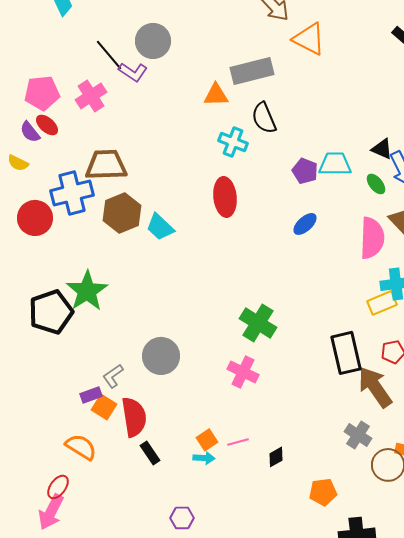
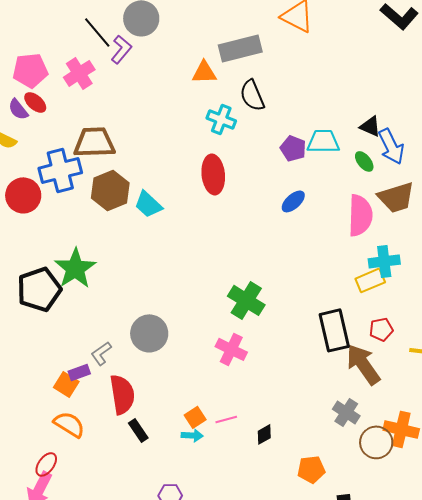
purple L-shape: (133, 72) -> (121, 49), turned -84
orange square: (104, 407) -> (66, 384), moved

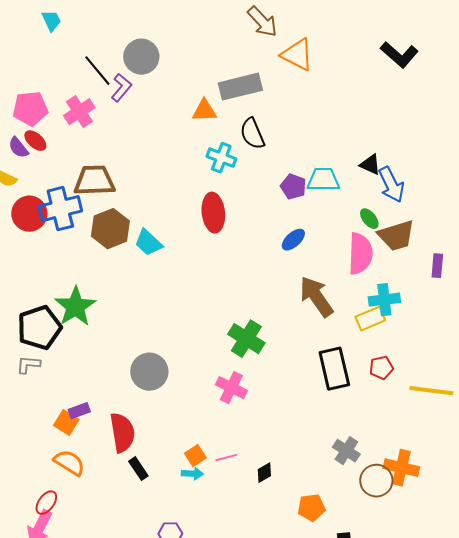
green ellipse: (364, 161) -> (369, 219), moved
red circle: (23, 195) -> (29, 214), moved
gray L-shape: (101, 353) -> (28, 365), moved, turned 40
brown arrow: (363, 364) -> (316, 297), moved

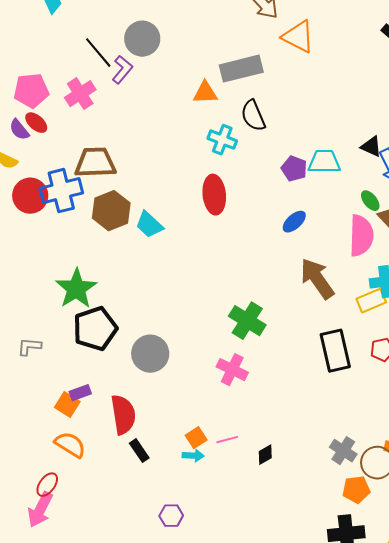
black pentagon: (39, 328) -> (95, 329), moved
gray cross: (346, 451) -> (343, 451), moved
orange pentagon: (311, 508) -> (356, 490), moved

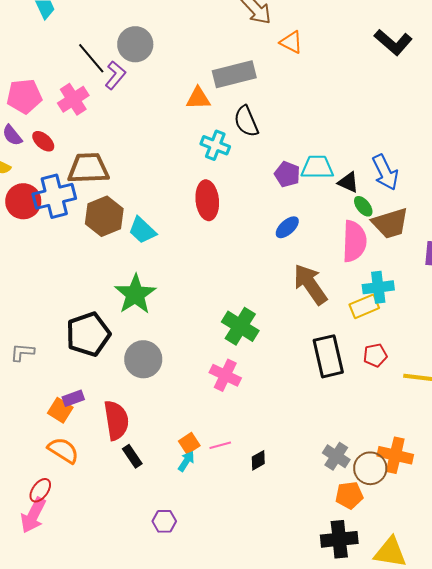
orange triangle: (298, 37) -> (291, 42), size x0.7
red ellipse: (36, 123) -> (43, 141), moved
black triangle: (371, 147) -> (348, 182), moved
green star: (76, 289) -> (135, 294), moved
cyan arrow: (193, 456) -> (186, 461), turned -60

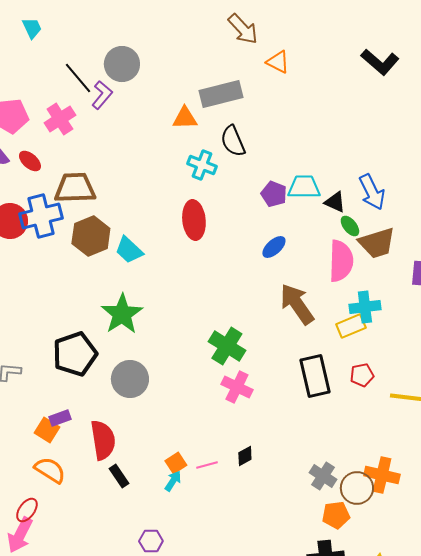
pink cross: (225, 375) -> (237, 387), moved
black diamond: (258, 460) -> (245, 456), moved

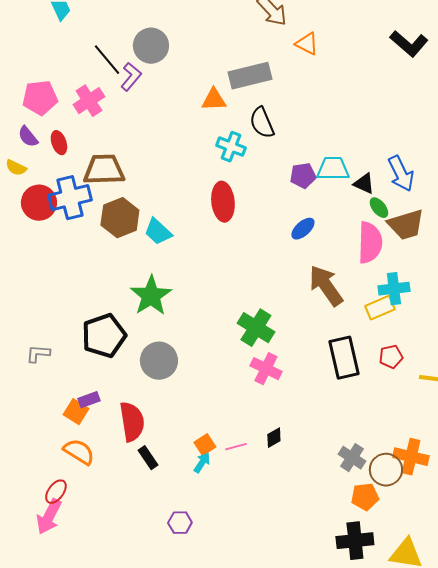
red ellipse: (30, 161) -> (59, 143), turned 30
purple pentagon: (274, 194) -> (303, 176), turned -30

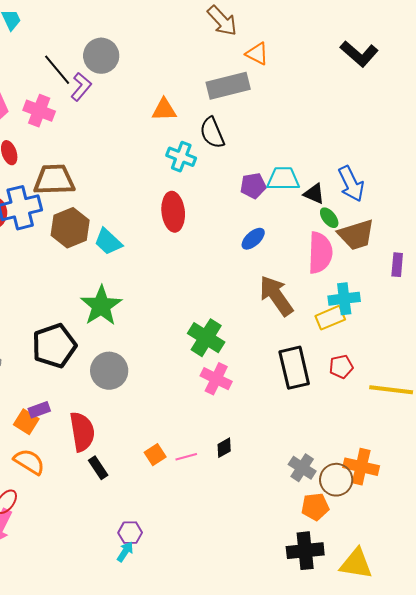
gray rectangle: (250, 76) -> (228, 86), moved
pink cross: (89, 101) -> (39, 111), turned -36
cyan arrow: (202, 463) -> (125, 552), moved

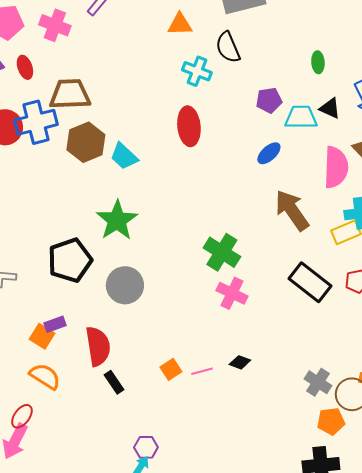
cyan trapezoid: (283, 179) -> (301, 117), moved
green ellipse: (329, 218) -> (318, 62), moved, turned 35
black rectangle: (294, 368) -> (310, 282), turned -39
black diamond: (224, 448) -> (240, 362), turned 50

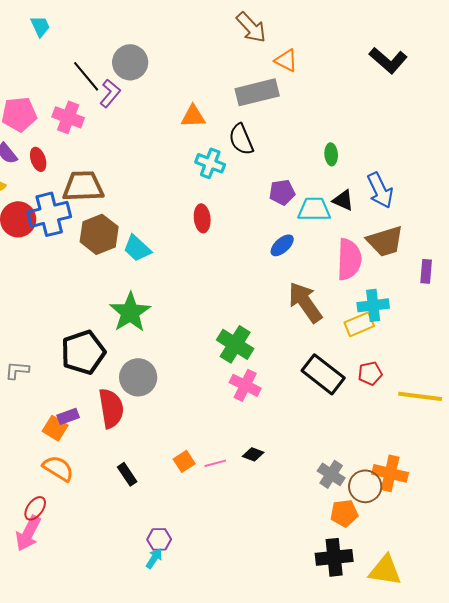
red ellipse: (189, 126) -> (202, 218), size x0.7
red semicircle: (98, 346) -> (111, 408), moved

